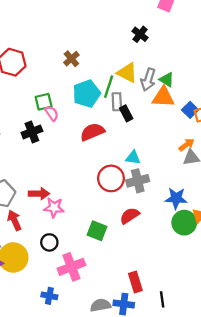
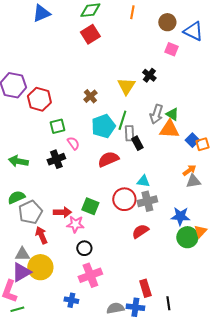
yellow triangle: (127, 73) -> (126, 86), moved, turned 36
green square: (44, 102) -> (57, 126), moved
green square: (97, 231) -> (90, 206), moved
black circle: (49, 242) -> (84, 248), moved

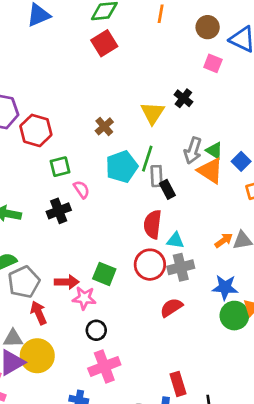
orange triangle: (169, 129) -> (210, 171), turned 30
blue square: (192, 140) -> (241, 161), moved
red semicircle: (108, 159) -> (153, 224), moved, turned -60
orange arrow: (189, 170) -> (224, 240), moved

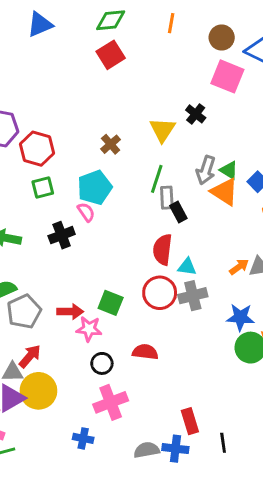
pink square: (213, 63) -> (227, 76), size x1.6
green square: (60, 167) -> (43, 187), moved
cyan pentagon: (122, 167) -> (95, 187), moved
red semicircle: (171, 307) -> (145, 352), moved, turned 40
red arrow: (39, 313) -> (30, 356), moved, turned 65

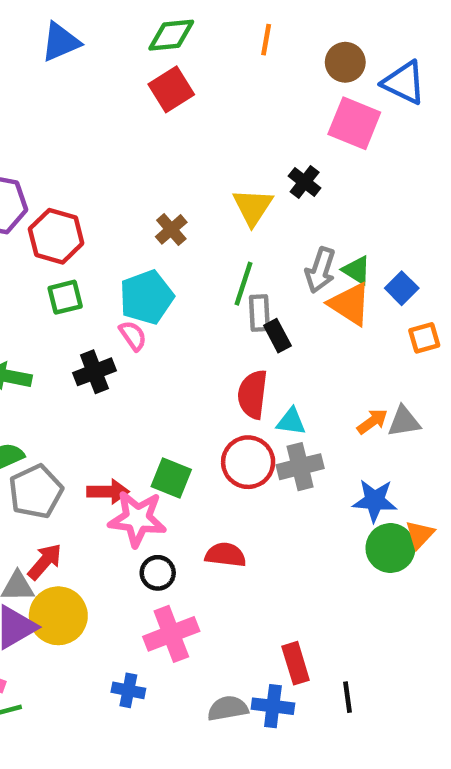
pink star: (89, 329) -> (137, 519), size x1.4

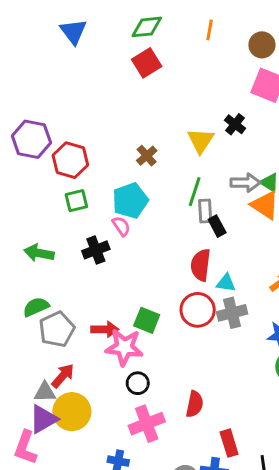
blue triangle: (61, 42) -> (73, 31), turned -44
gray arrow: (320, 270) -> (245, 183), turned -108
red semicircle: (226, 555) -> (195, 404), moved, turned 95

